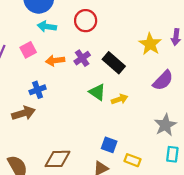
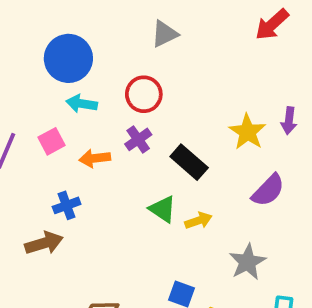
purple cross: (82, 58) -> (138, 139), moved
gray star: (165, 125) -> (247, 262), moved

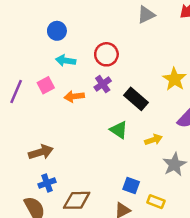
gray triangle: (165, 34) -> (146, 15), moved
blue circle: (68, 58) -> (57, 31), size x0.6
blue cross: (67, 205) -> (47, 183), moved
yellow arrow: (198, 220) -> (153, 140), moved

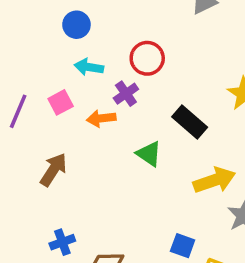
purple cross: (103, 84) -> (126, 94), moved
green triangle: (119, 130) -> (149, 154), moved
yellow arrow: (153, 140) -> (214, 180), size x1.6
brown arrow: (41, 152) -> (54, 170), moved, turned -40

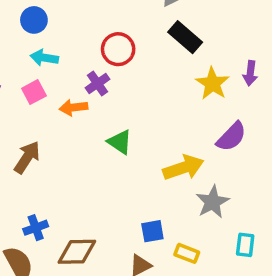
blue circle: (76, 25) -> (34, 20), moved
cyan arrow: (89, 67) -> (44, 58), moved
black rectangle: (190, 122) -> (185, 37), moved
blue square: (183, 246) -> (152, 231), turned -30

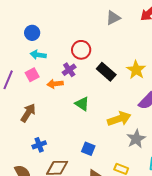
black rectangle: (185, 37) -> (106, 72), moved
blue cross: (36, 228) -> (39, 145), moved
blue square: (152, 231) -> (88, 149), moved, turned 32

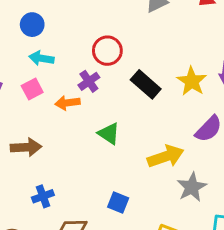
brown arrow: (28, 113) -> (26, 147), turned 54

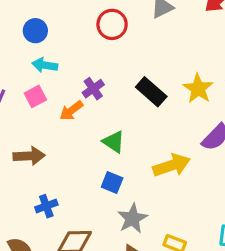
red circle: (107, 51) -> (112, 24), moved
orange arrow: (67, 103) -> (71, 111), turned -30
gray star: (192, 187) -> (132, 219), moved
blue square: (118, 202) -> (112, 183), moved

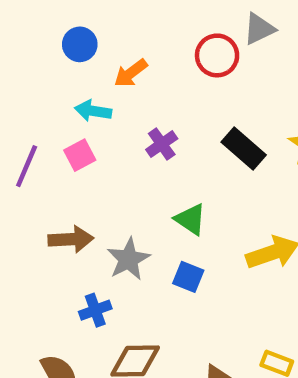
red circle: (112, 24) -> (217, 55), moved
blue circle: (35, 31) -> (80, 44), moved
orange arrow: (71, 111) -> (131, 73), moved
gray star: (132, 219) -> (128, 259), moved

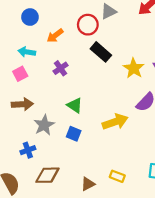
blue circle: (80, 44) -> (30, 17), moved
orange arrow: (131, 73) -> (55, 36), moved
black rectangle: (244, 148) -> (101, 52), moved
brown arrow: (71, 239) -> (22, 104), moved

